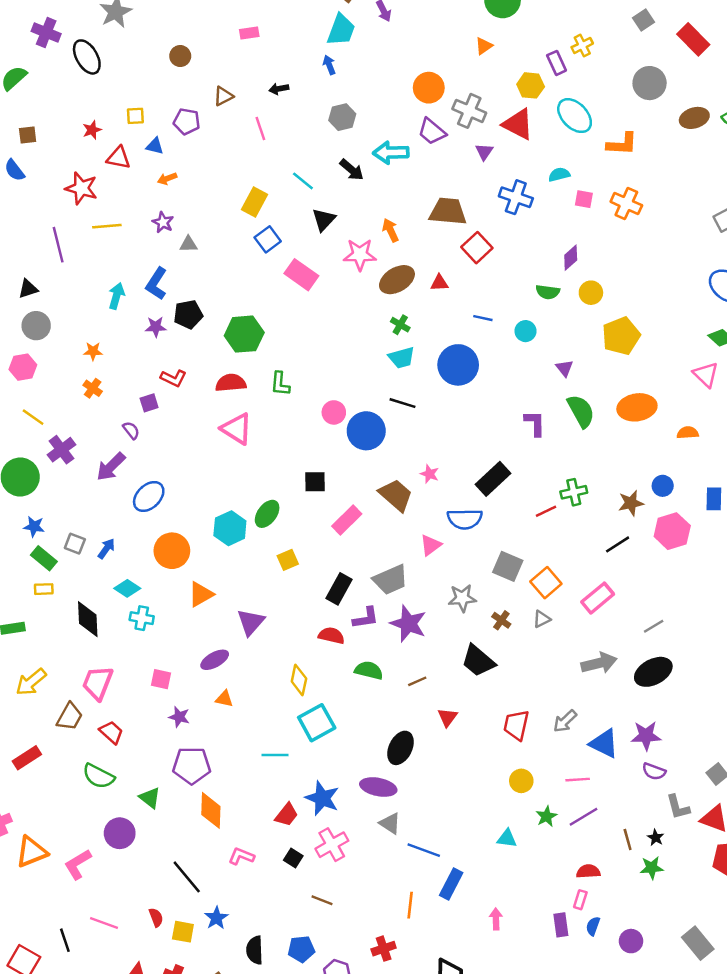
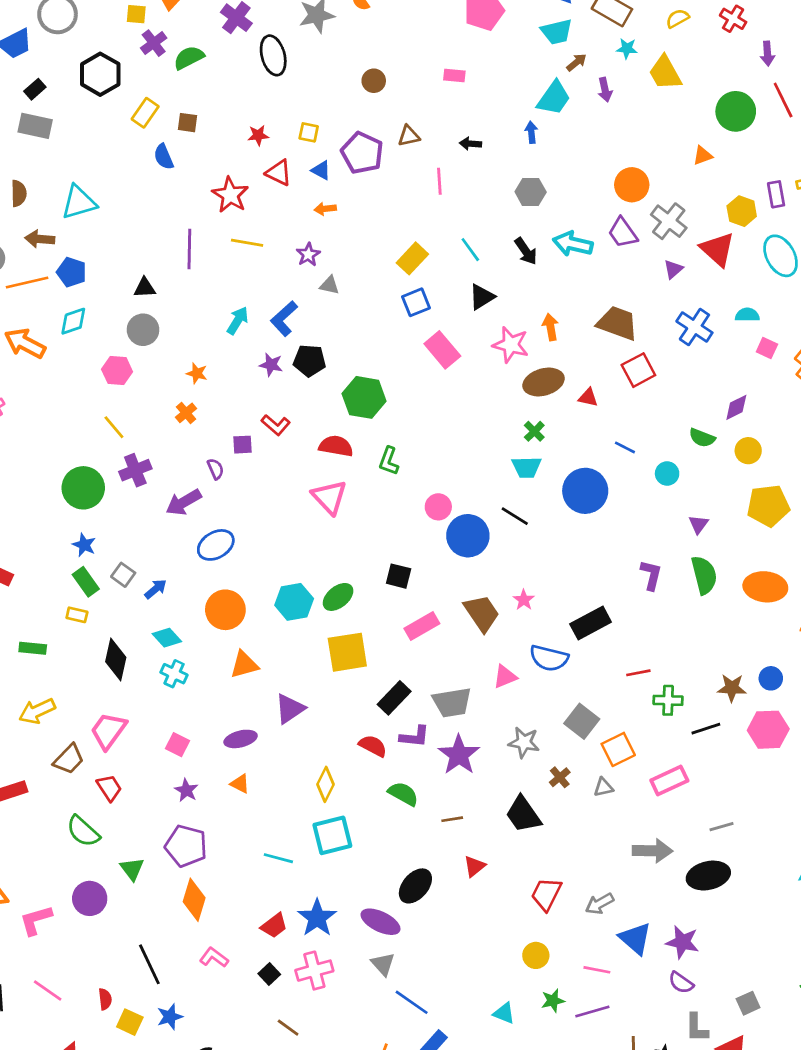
purple pentagon: (187, 121) -> (362, 153), size x1.4
green cross: (574, 492) -> (668, 700), moved
yellow square: (288, 560) -> (347, 652), size x1.8

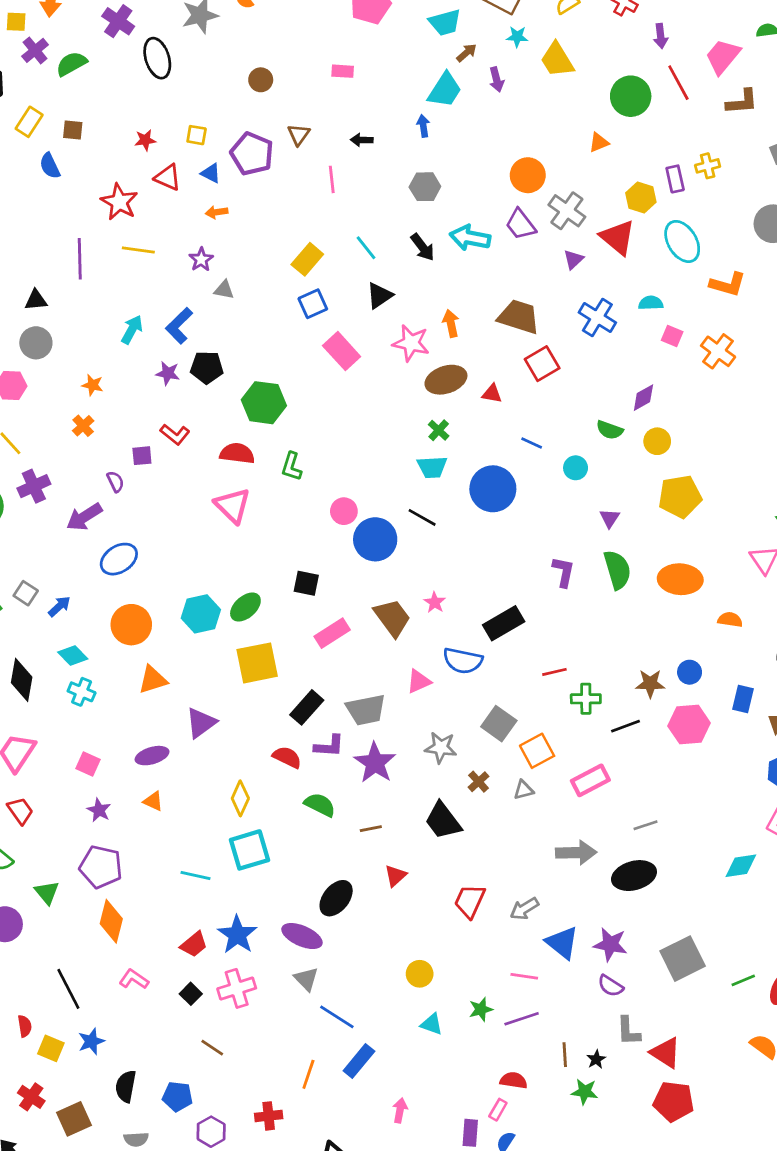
brown triangle: (409, 136) -> (299, 135), turned -40
yellow circle: (536, 955) -> (420, 974), moved
gray square: (748, 1003) -> (683, 959), moved, size x1.8

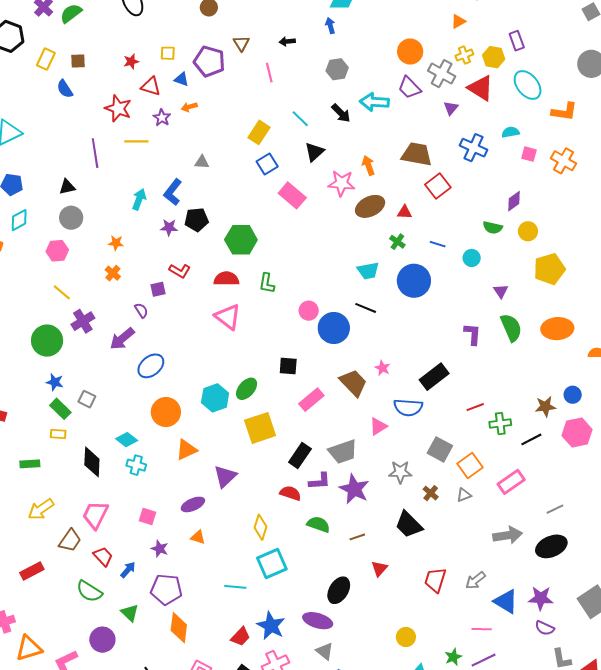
yellow cross: (708, 166) -> (464, 55), moved
purple star: (201, 259) -> (162, 118), moved
green cross: (439, 430) -> (397, 242), moved
blue arrow: (59, 606) -> (128, 570), moved

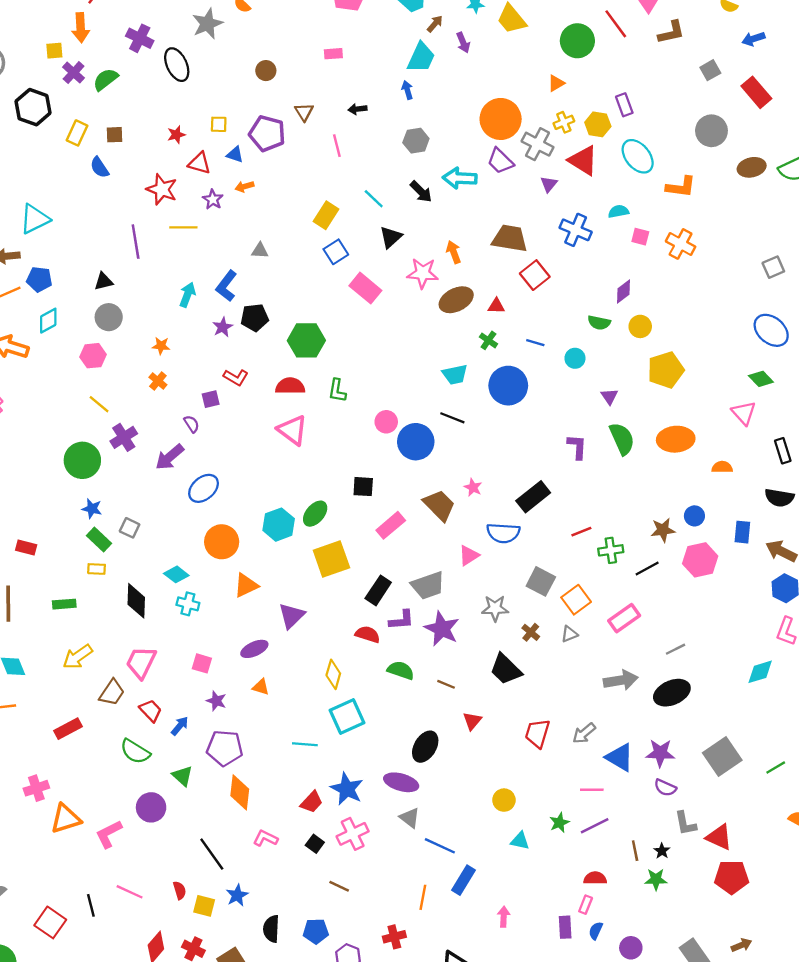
orange circle: (410, 52) -> (501, 119), size x1.4
purple star: (169, 227) -> (223, 327), turned -30
brown line: (357, 537) -> (446, 684), turned 42

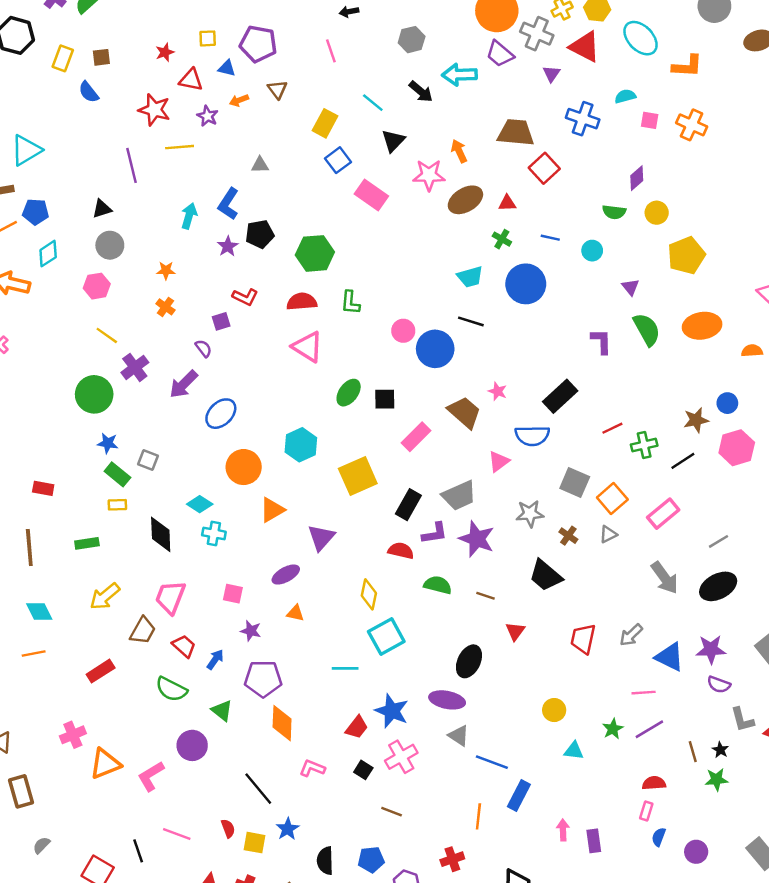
brown triangle: (304, 112) -> (277, 89), moved
green ellipse: (315, 514) -> (349, 393), moved
gray arrow: (621, 680) -> (665, 578), turned 68
purple rectangle: (565, 927) -> (594, 841), moved

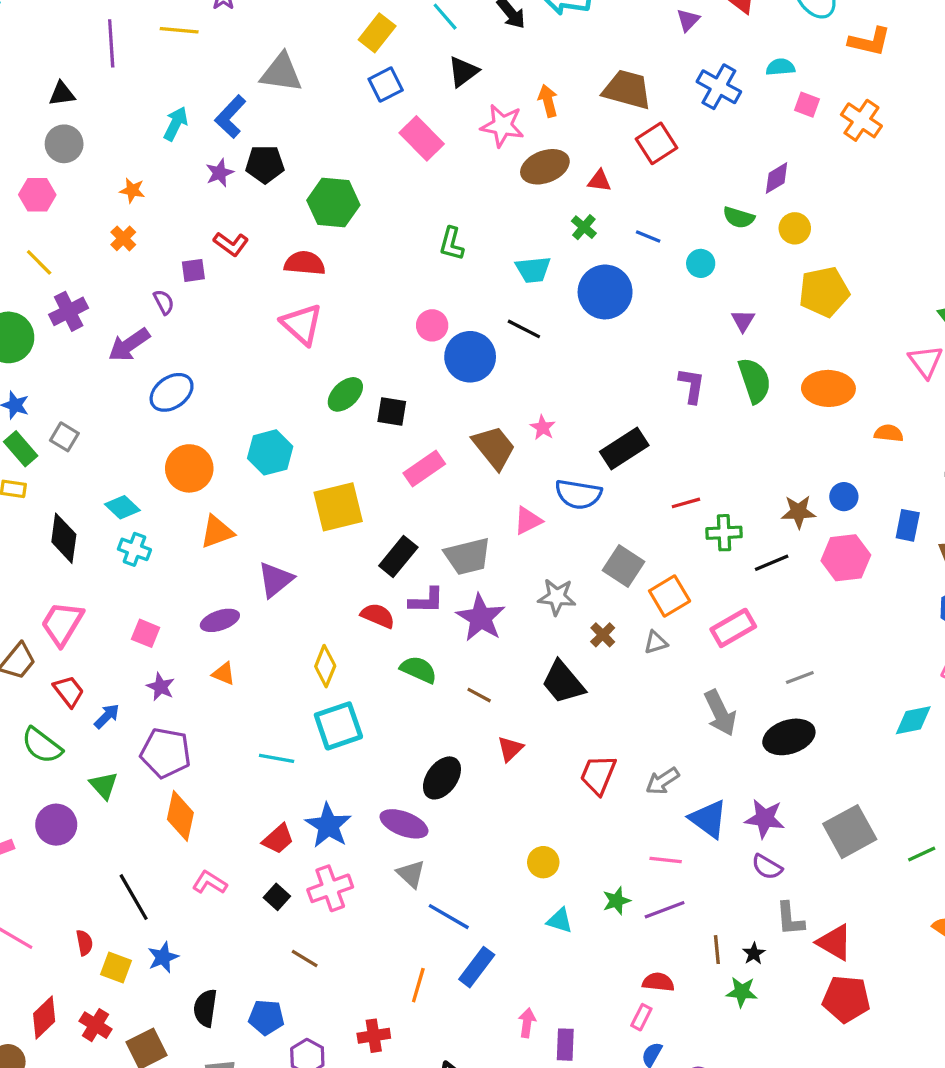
gray triangle: (260, 165) -> (281, 73), size x1.8
green L-shape: (350, 303) -> (452, 244), moved

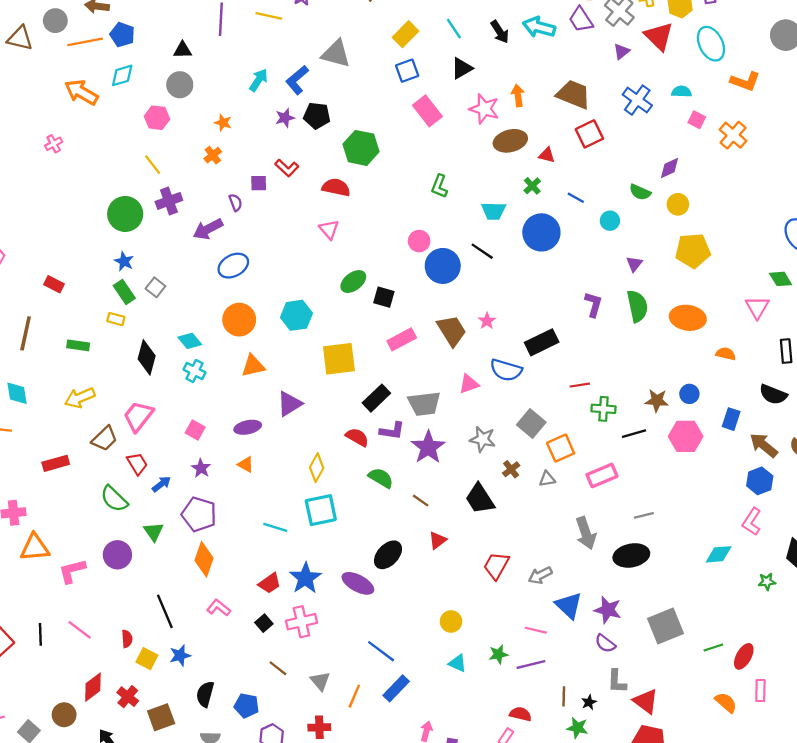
pink triangle: (302, 324) -> (329, 229), size x0.7
gray triangle: (411, 874) -> (320, 681), moved

